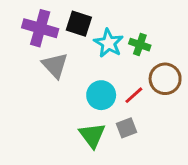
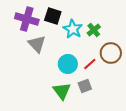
green cross: (140, 45) -> (94, 30), turned 32

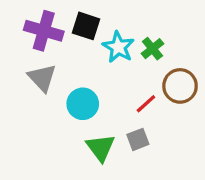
gray triangle: (37, 44) -> (42, 78), moved
cyan circle: (68, 64) -> (83, 104), moved

